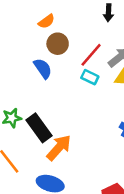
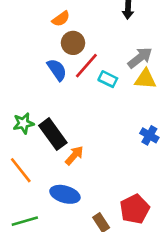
red line: (91, 55) -> (86, 66), moved
orange arrow: (59, 148) -> (74, 155), size x0.7

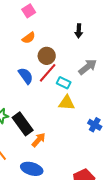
brown circle: (73, 43) -> (47, 56), moved
yellow triangle: (145, 79) -> (67, 103), moved

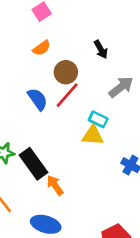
black arrow: (79, 31) -> (101, 49), moved, turned -32
cyan rectangle: (64, 83) -> (98, 119), moved
orange arrow: (39, 140) -> (55, 185), turned -77

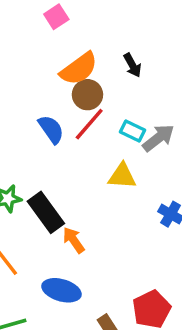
orange semicircle: (42, 48) -> (79, 69), moved, size x1.6
gray arrow: (121, 87) -> (158, 138), moved
cyan rectangle: (98, 119) -> (132, 131), moved

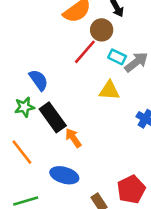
brown circle: (87, 95) -> (102, 30), moved
blue semicircle: (51, 129) -> (39, 80), moved

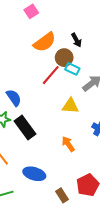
cyan rectangle: (117, 57) -> (72, 69), moved
orange arrow: (73, 138) -> (68, 144), moved

